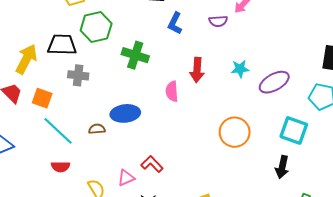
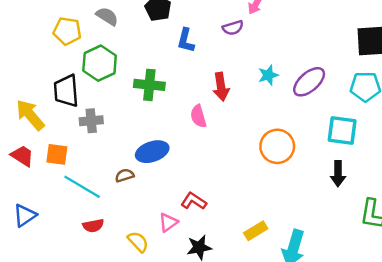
black trapezoid: (62, 45) -> (66, 91), turned -84
yellow arrow: (26, 59) -> (30, 115), turned -56

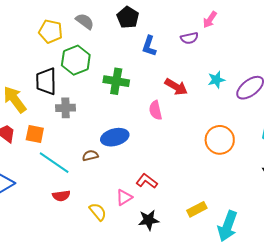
red arrow: (221, 87) -> (176, 87), turned -55

